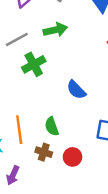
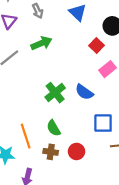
green cross: (34, 64) -> (55, 93), moved
blue semicircle: (76, 90) -> (84, 92), moved

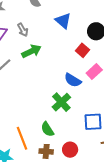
gray arrow: (38, 11) -> (23, 30), moved
blue semicircle: (84, 92) -> (73, 80), moved
green cross: (55, 93) -> (61, 102), moved

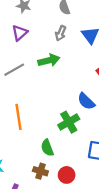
gray arrow: (23, 30) -> (61, 33), moved, turned 40
orange line: (22, 138) -> (18, 117), moved

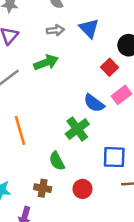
gray arrow: (61, 33) -> (55, 30), turned -112
brown cross: (40, 171) -> (43, 188), moved

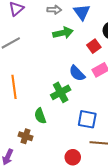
green arrow: (46, 62) -> (63, 33), moved
red circle: (82, 189) -> (73, 157), moved

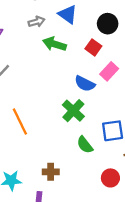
green arrow: (63, 33) -> (54, 44), turned -132
green semicircle: (40, 116) -> (85, 145), moved

